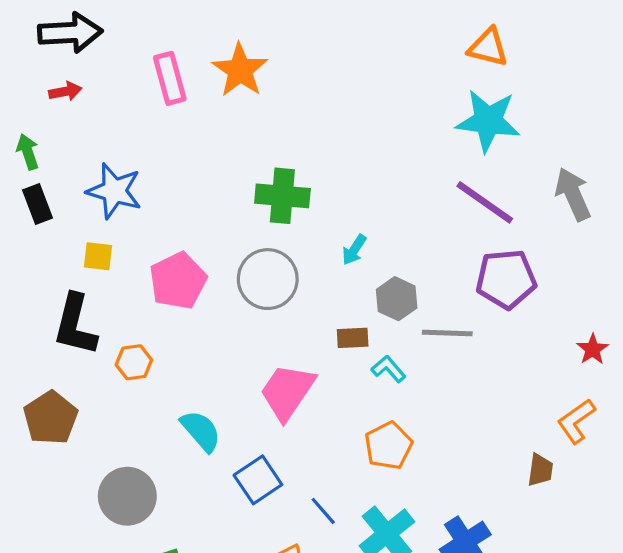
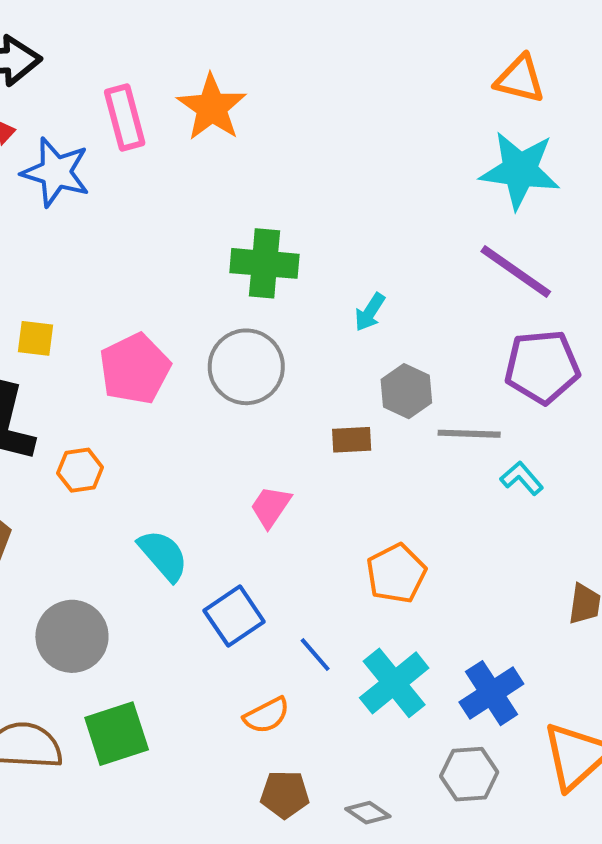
blue star: (114, 191) -> (56, 172), moved
cyan arrow: (354, 250) -> (370, 312), moved
cyan L-shape: (389, 369) -> (522, 478), moved
pink trapezoid: (287, 392) -> (271, 507), size x0.6

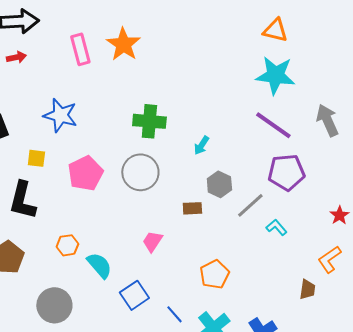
blue star: (56, 172) -> (60, 115), moved
gray line: (469, 434) -> (250, 205), turned -44
orange hexagon: (80, 470) -> (67, 245), moved

